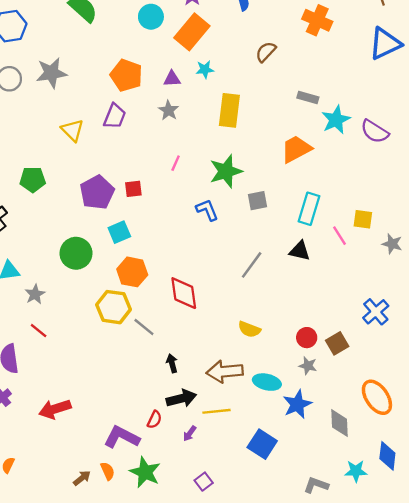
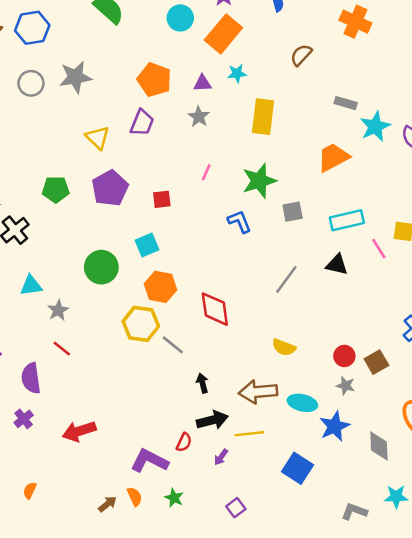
purple pentagon: (97, 192) -> (110, 188), moved
cyan rectangle: (309, 209) -> (347, 220), turned 60
green star: (145, 472) -> (174, 498), size x0.6

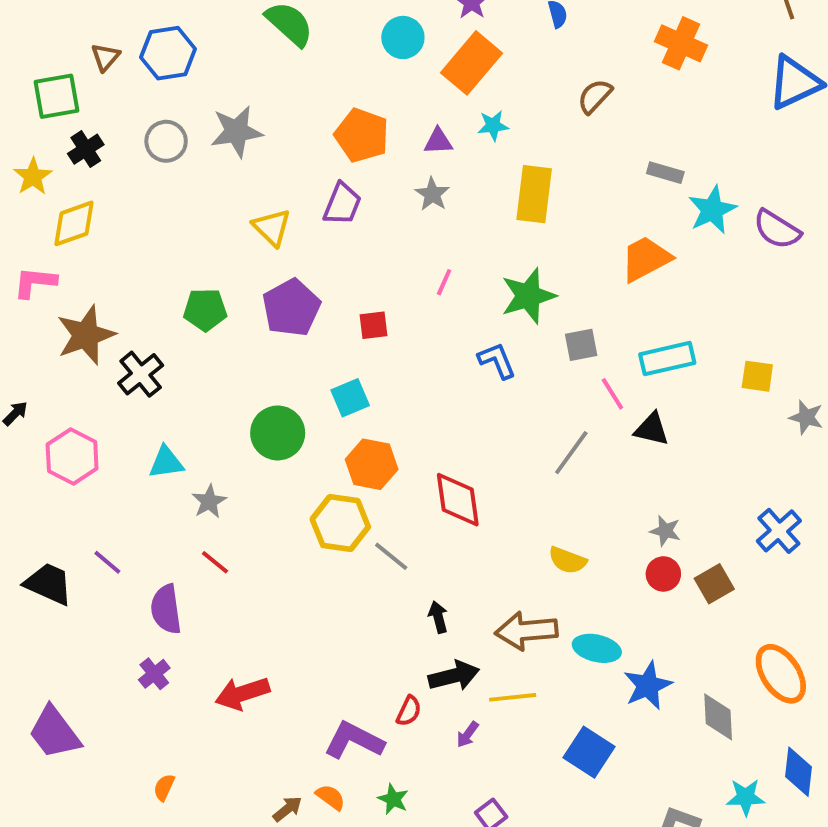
pink line: (379, 249) -> (612, 394), moved
gray star: (346, 386) -> (665, 531), moved
orange semicircle: (135, 497) -> (331, 797), turned -30

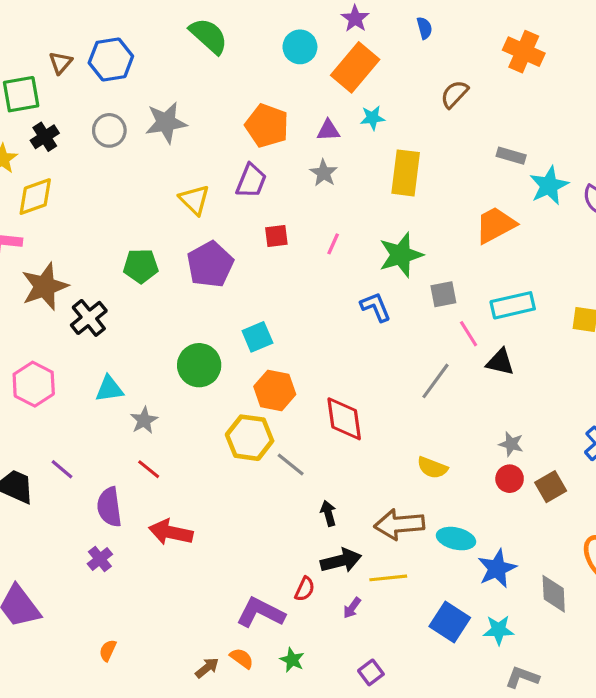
red square: (374, 325) -> (276, 236), moved
red arrow: (242, 693) -> (171, 532), moved, turned 30
cyan star: (746, 797) -> (499, 630), moved

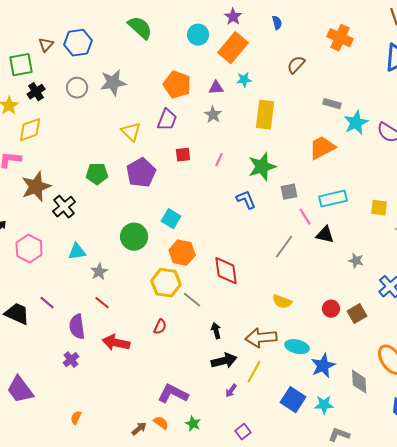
cyan square: (257, 337) -> (171, 219), turned -36
gray star: (511, 444) -> (356, 261), moved
yellow line: (388, 578) -> (254, 372), turned -55
red semicircle: (305, 589) -> (160, 327), moved

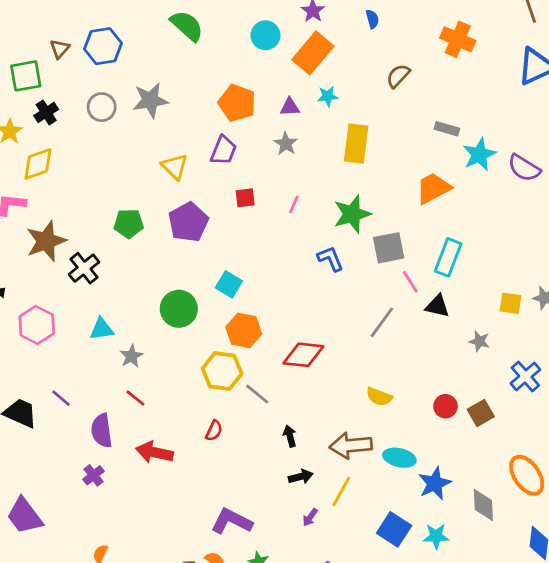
gray square: (289, 192) -> (389, 248), size x1.4
cyan rectangle: (333, 199) -> (448, 257), turned -56
yellow square: (379, 208) -> (510, 303), moved
red diamond: (226, 271) -> (303, 355), turned -76
black arrow: (224, 361) -> (301, 477), size x0.7

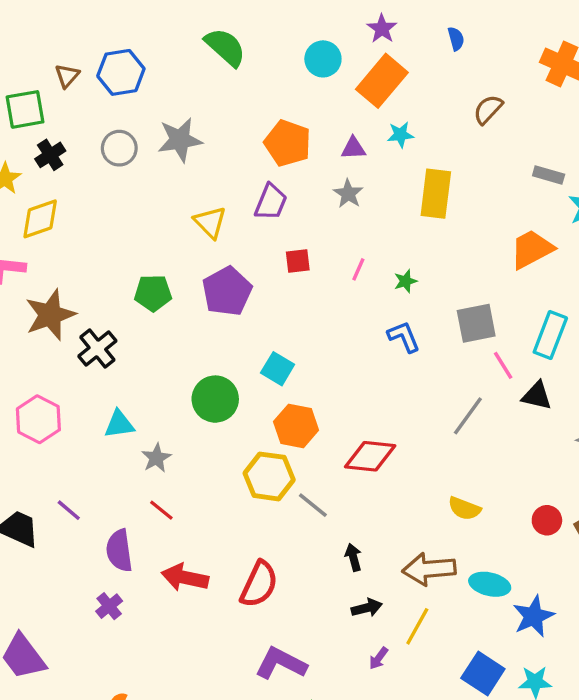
green star: (352, 214) -> (405, 281), moved, size x0.5
red semicircle: (214, 431) -> (259, 584), moved, size x1.8

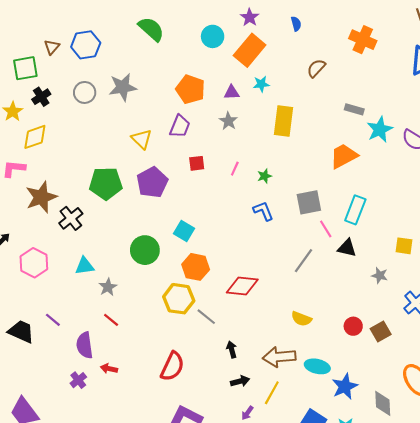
green pentagon: (153, 293) -> (106, 183), size x1.4
red arrow: (185, 578) -> (109, 369), moved, size x0.6

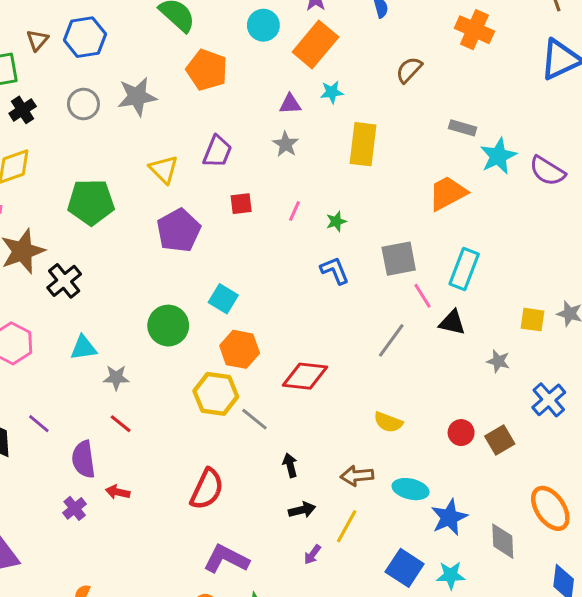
orange pentagon: (190, 89) -> (207, 70), moved
green pentagon: (106, 183) -> (91, 202), moved
gray star: (108, 287) -> (116, 378), turned 30
brown arrow: (279, 357) -> (357, 476), size x0.7

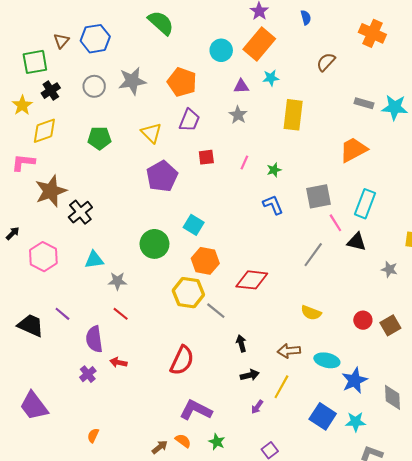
cyan circle: (263, 25) -> (221, 50), moved
orange pentagon: (207, 70) -> (182, 82), moved
cyan star: (498, 156) -> (395, 107), moved, turned 30
green pentagon: (91, 202) -> (99, 138), moved, size x0.7

